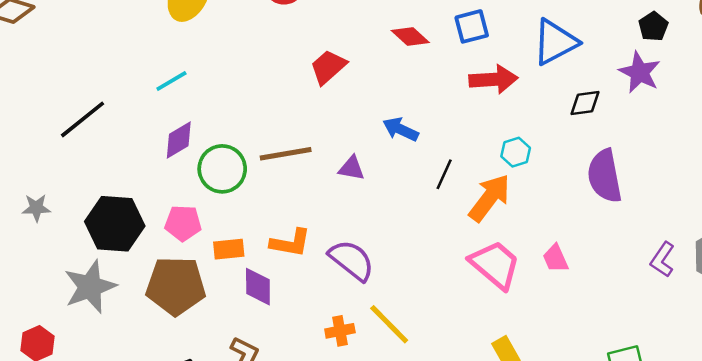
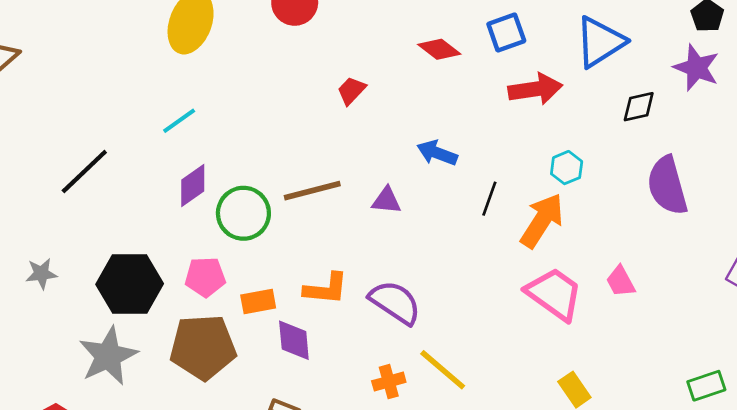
red trapezoid: (328, 67) -> (351, 91), size x0.7

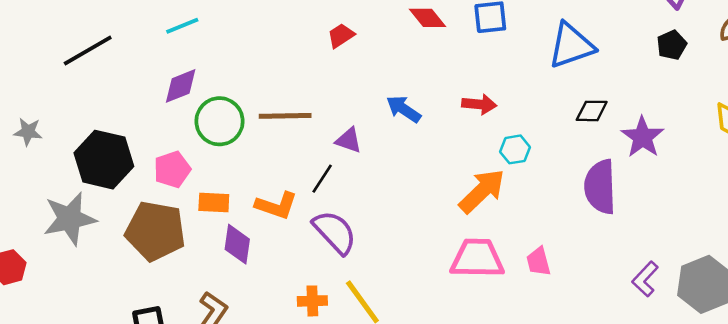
purple star: (696, 68) -> (643, 137), moved
red arrow: (535, 89) -> (479, 104), moved, size x0.7
black line: (489, 199) -> (322, 179), moved
pink pentagon: (205, 277) -> (172, 169), turned -30
pink trapezoid: (554, 294) -> (477, 259), turned -48

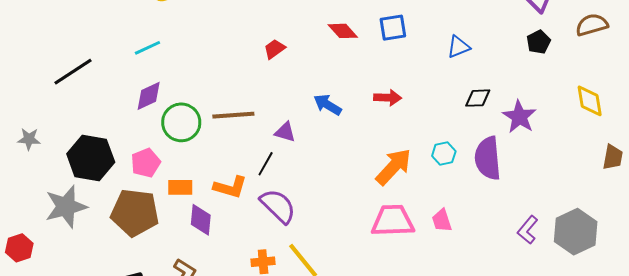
blue triangle: (571, 45) -> (458, 47), size x0.6
cyan hexagon: (515, 149) -> (444, 154), moved

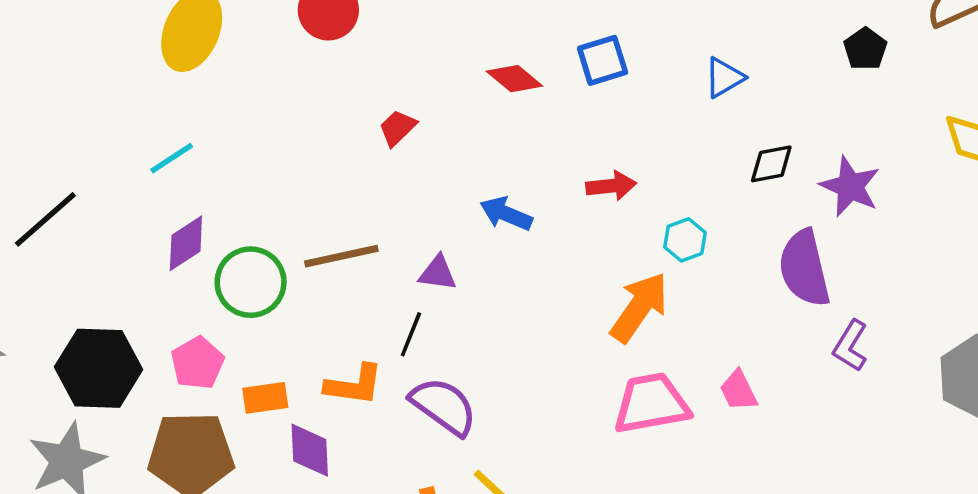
cyan hexagon: (444, 154) -> (685, 240), moved
purple L-shape: (528, 230) -> (850, 346), moved

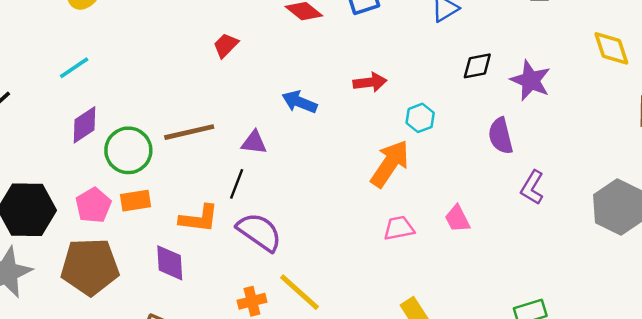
purple semicircle: (804, 268) -> (501, 136), size x0.7
orange rectangle: (265, 398) -> (135, 201), moved
pink trapezoid: (651, 403) -> (399, 228), size x0.6

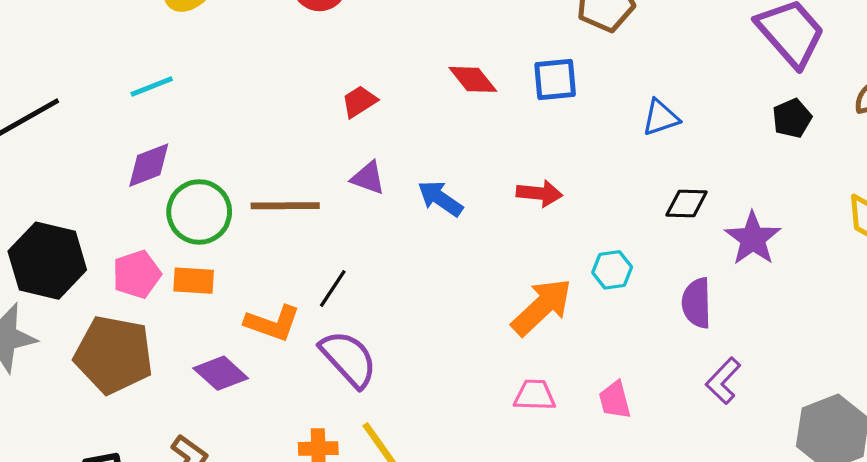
cyan hexagon: (420, 118) -> (612, 270), moved
purple triangle: (254, 142) -> (368, 178), moved
purple diamond: (170, 263) -> (221, 373), turned -57

